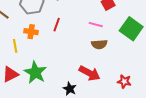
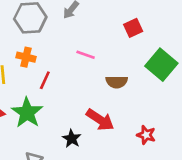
red line: (57, 25) -> (45, 80), moved
pink line: (96, 25) -> (86, 55), moved

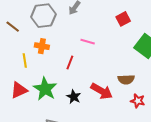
red line: (45, 80) -> (70, 62), moved
brown semicircle: (117, 82) -> (126, 79), moved
black star: (72, 139) -> (74, 97), moved

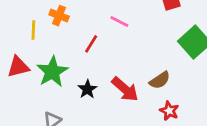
brown semicircle: (126, 79) -> (160, 80), turned -42

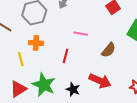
brown semicircle: (160, 80) -> (109, 50), moved

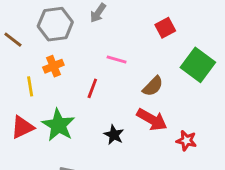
orange cross: (36, 43) -> (53, 66), turned -32
red arrow: (100, 81) -> (152, 120), moved
black star: (73, 89) -> (114, 135), moved

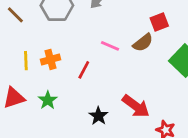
orange cross: (53, 66) -> (51, 59), moved
brown semicircle: (153, 86) -> (143, 43), moved
green star: (58, 125) -> (48, 100), size x0.6

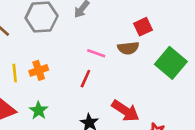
brown semicircle: (143, 43) -> (128, 48), turned 35
red line: (84, 70) -> (85, 79), moved

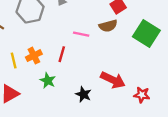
red line: (85, 79) -> (62, 54), moved
green star: (39, 110) -> (48, 81), moved

